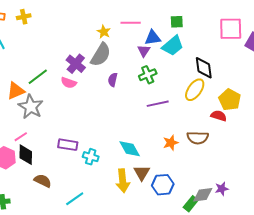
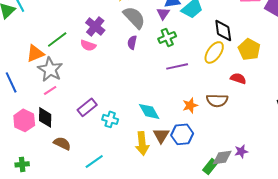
gray semicircle: (101, 55) -> (134, 17), moved, turned -75
yellow pentagon: (230, 100) -> (249, 49), moved
pink line: (21, 137) -> (50, 90), moved
purple rectangle: (68, 145) -> (87, 107), turned -48
blue hexagon: (163, 185) -> (182, 134), moved

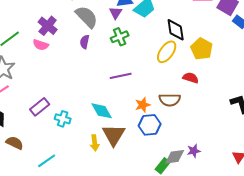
purple line: (177, 66) -> (121, 76), moved
blue hexagon: (182, 134) -> (150, 125), moved
brown triangle: (161, 135) -> (114, 135), size x1.4
yellow arrow: (142, 143) -> (95, 143), size x0.7

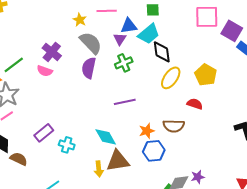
black diamond: (176, 30) -> (162, 52), moved
purple semicircle: (85, 42) -> (89, 68), size x1.5
brown triangle: (114, 135) -> (118, 161), turned 50
brown semicircle: (15, 143) -> (19, 159), moved

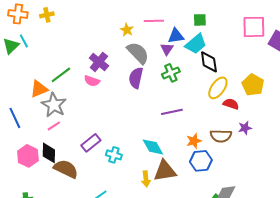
red semicircle: (195, 104) -> (231, 104), moved
brown semicircle: (19, 159) -> (66, 169), size x1.4
purple star: (198, 177) -> (245, 128), moved

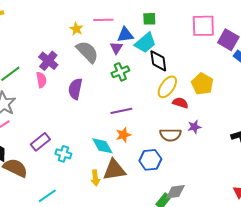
purple semicircle: (136, 78) -> (75, 89), moved
pink semicircle: (92, 81) -> (41, 80), turned -119
orange star: (194, 141) -> (123, 135), moved

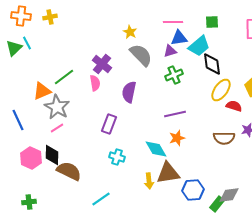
green square: (149, 19) -> (212, 22), moved
pink line: (103, 20) -> (173, 22), moved
purple triangle: (116, 48) -> (170, 51), turned 40
purple rectangle: (40, 142) -> (109, 124), moved, turned -30
blue hexagon: (150, 160) -> (193, 190), moved

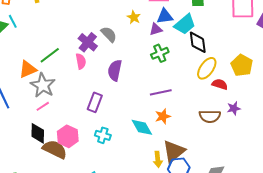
yellow star: (130, 32) -> (134, 17), moved
gray semicircle: (141, 55) -> (109, 34), moved, size x0.7
pink hexagon: (31, 158) -> (68, 136), moved
brown triangle: (168, 173) -> (174, 151), moved, turned -30
yellow arrow: (149, 181) -> (158, 159), moved

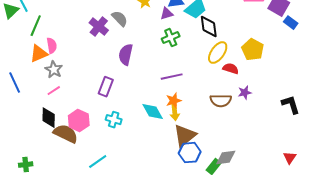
green line: (50, 55) -> (36, 26), moved, turned -30
pink semicircle: (81, 61) -> (52, 46), moved
gray star: (43, 85) -> (54, 70), size x0.7
yellow arrow: (158, 159) -> (175, 113), moved

